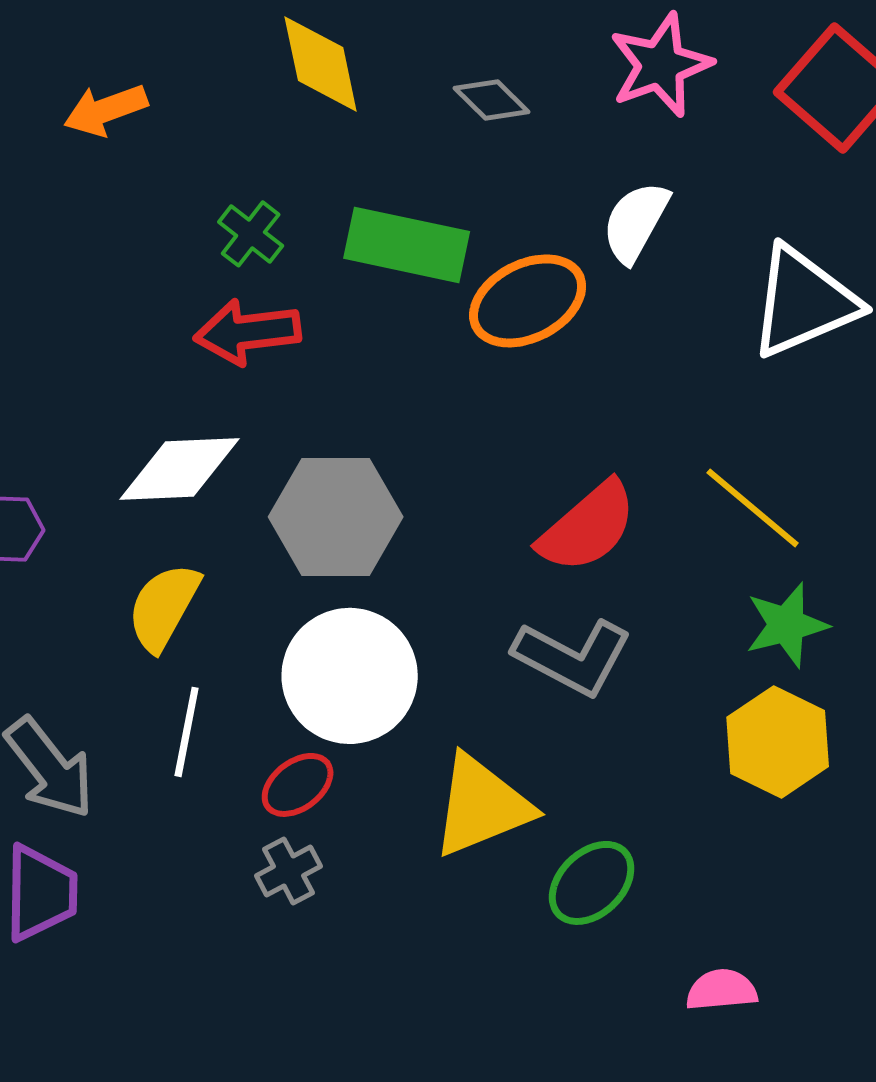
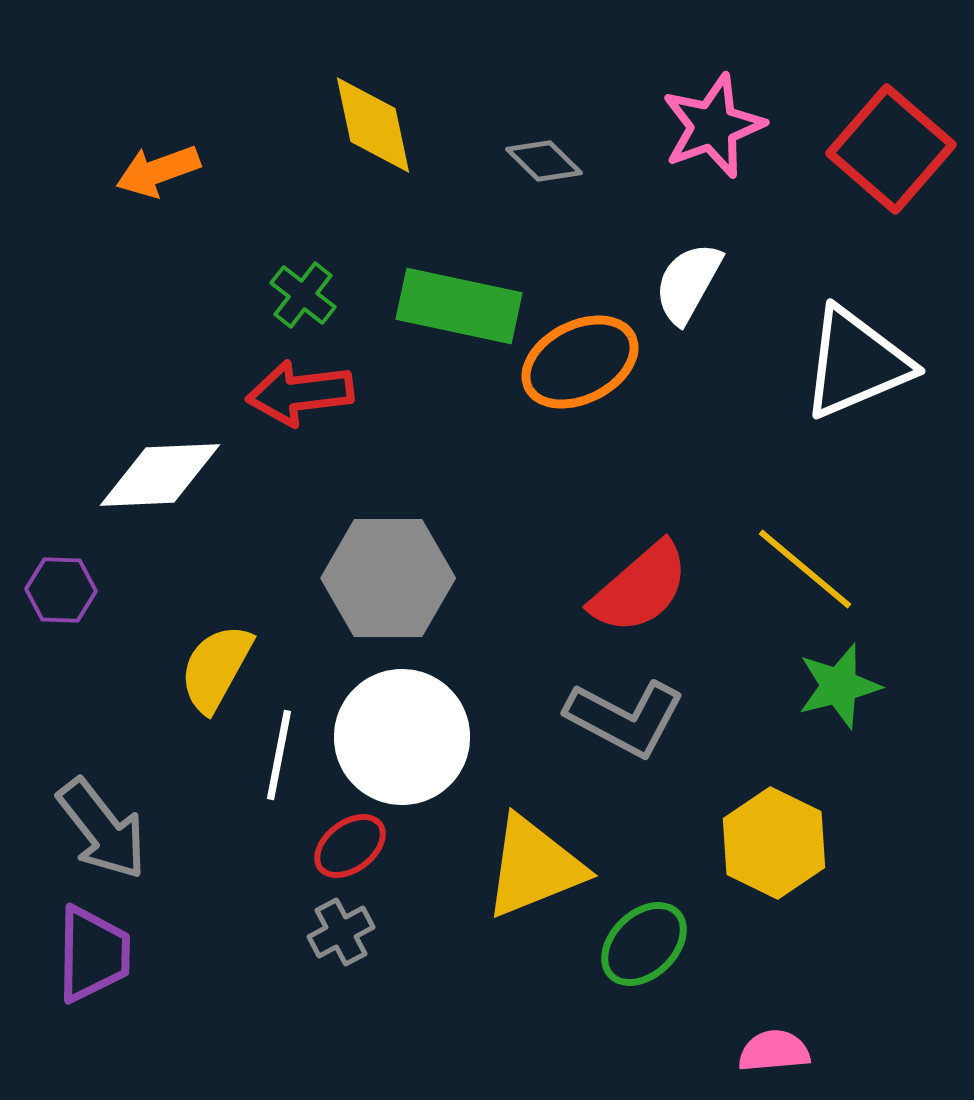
white diamond: (180, 469) -> (160, 475), moved
white line: (187, 732) -> (279, 755), moved
yellow hexagon: (778, 742) -> (774, 843), moved

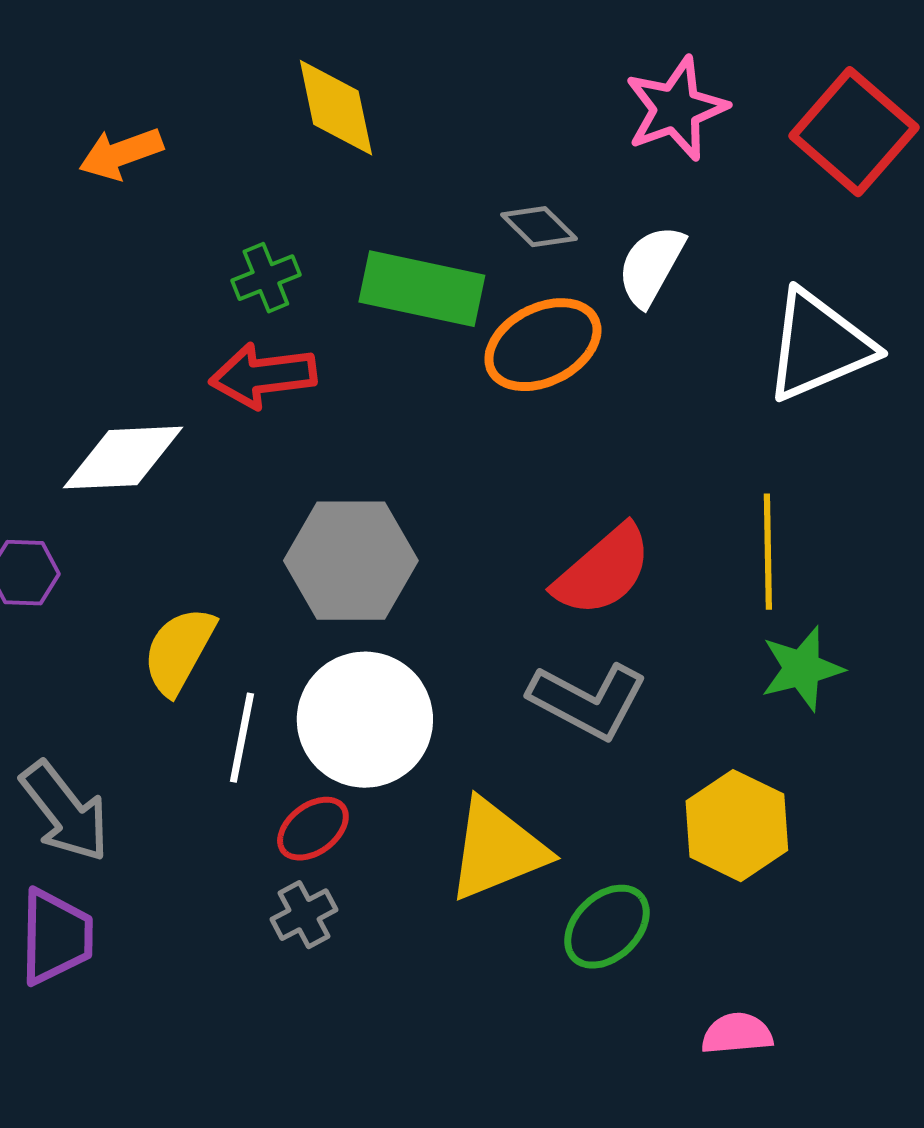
gray diamond: (544, 161) -> (539, 227), moved
green cross: (303, 295) -> (266, 278), turned 30
yellow line: (805, 569) -> (768, 552), turned 49

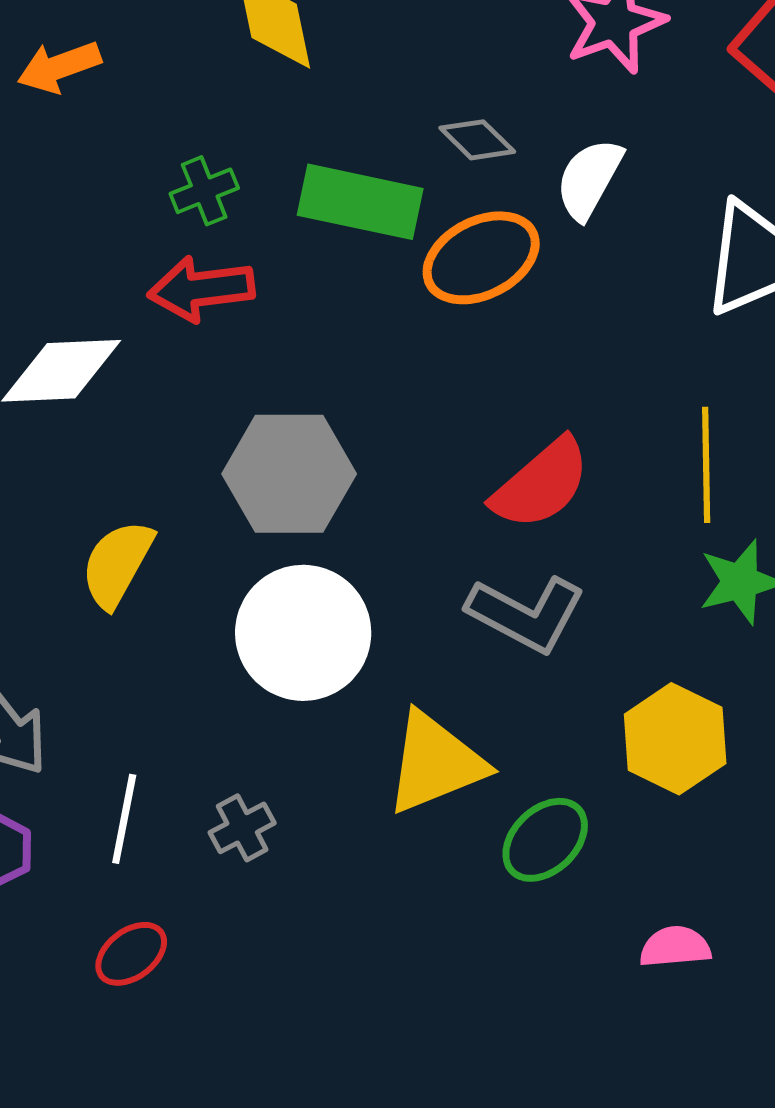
white line: (242, 738) -> (124, 819), moved
red ellipse: (313, 829) -> (131, 954), moved

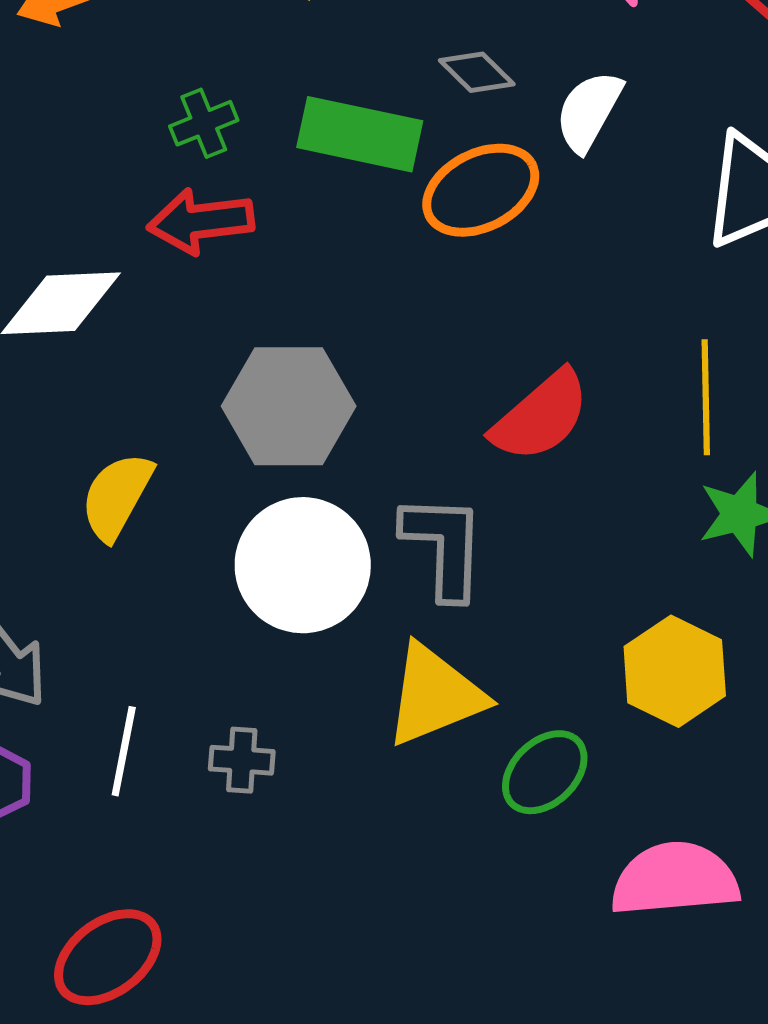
gray L-shape: (526, 614) -> (444, 546), moved, turned -116
gray cross: (242, 828) -> (242, 760), turned 32
pink semicircle: (675, 947) -> (675, 879), size x1.8
red ellipse: (131, 954) -> (108, 957), moved, size x1.5

